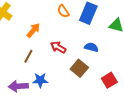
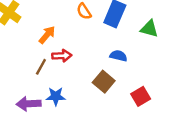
red arrow: (58, 47) -> (62, 56), moved, turned 147

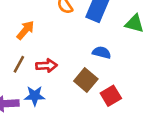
red arrow: (62, 56) -> (46, 66), moved
red square: (141, 96) -> (111, 96), moved

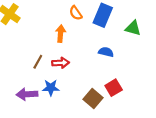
orange arrow: (25, 30) -> (61, 34), moved, turned -35
brown square: (86, 80) -> (93, 99), moved

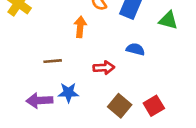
brown line: (38, 62) -> (53, 61), turned 56
red arrow: (61, 63) -> (104, 68), moved
red square: (114, 88) -> (154, 106), moved

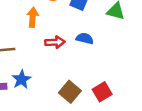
red arrow: (104, 68) -> (55, 42), moved
blue star: (68, 93) -> (21, 79), turned -30

